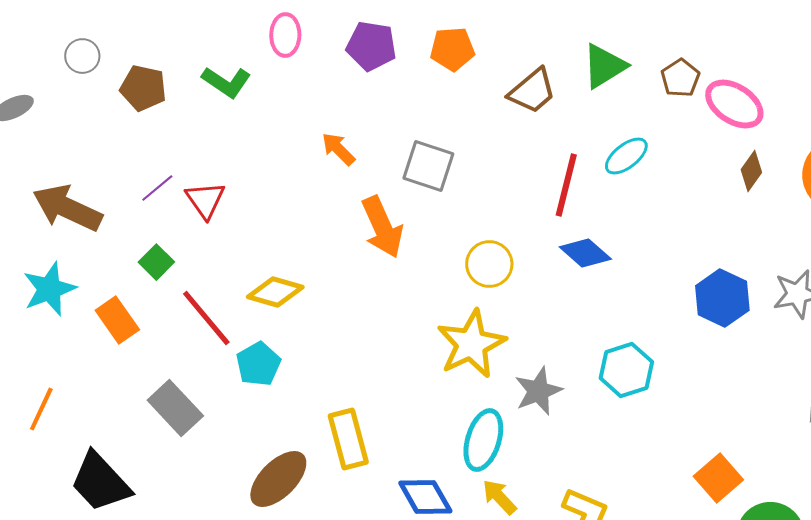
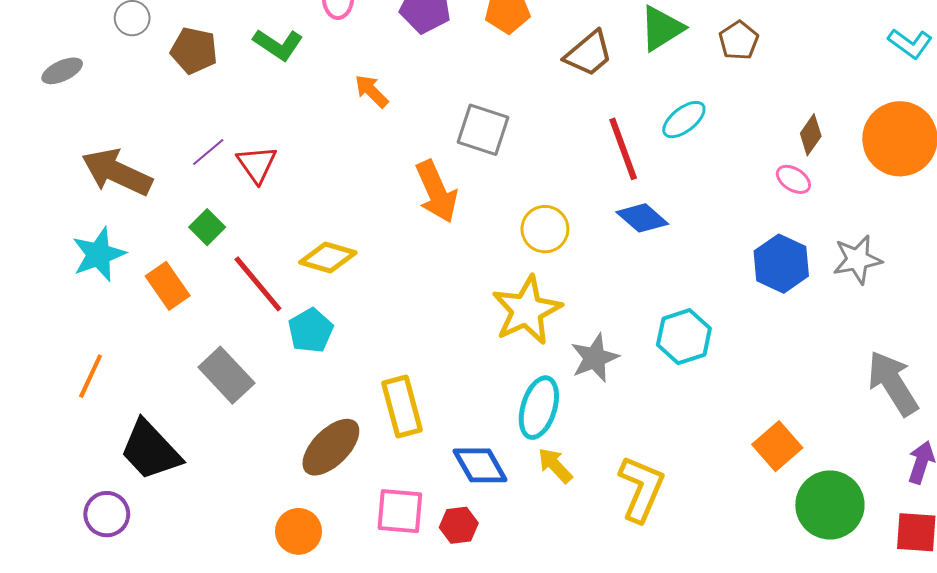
pink ellipse: (734, 104) -> (793, 179), moved, size x0.6
orange arrow: (338, 149) -> (372, 91), moved
red line: (566, 185) -> (623, 149), turned -34

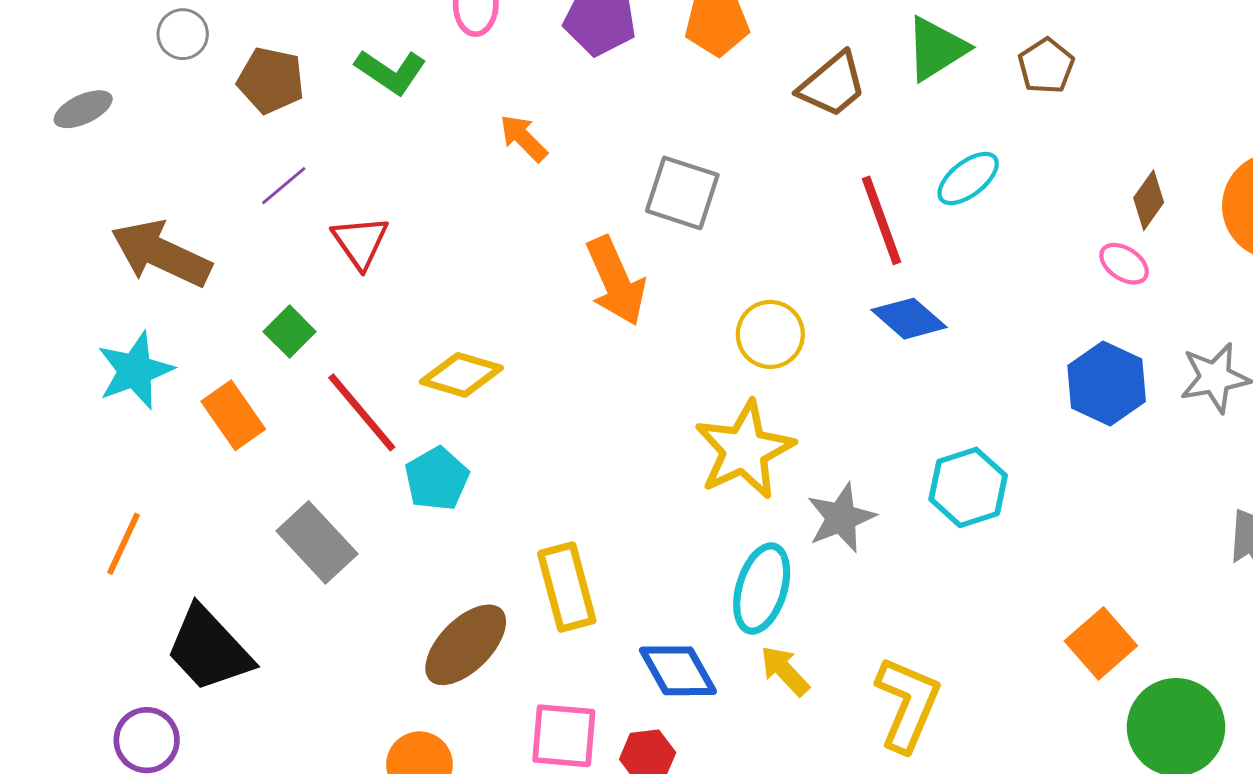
purple line: (208, 152) -> (284, 186), moved

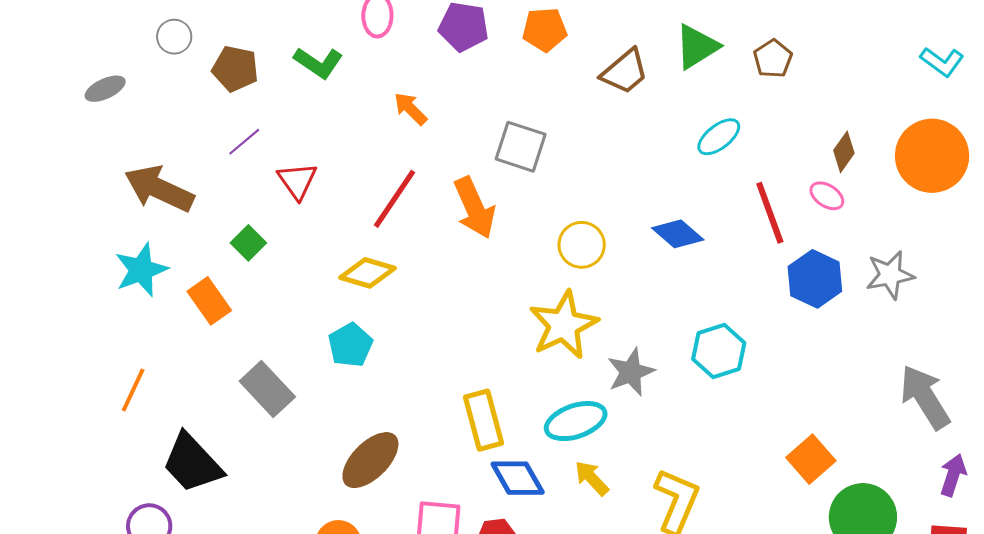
red line: (881, 220) -> (770, 213), moved
red line: (362, 412) -> (394, 199), moved, turned 74
yellow rectangle: (567, 587) -> (484, 420), moved
cyan ellipse: (762, 589) -> (576, 421), turned 54

